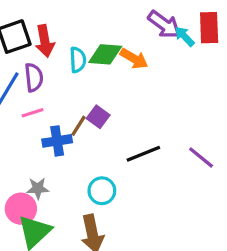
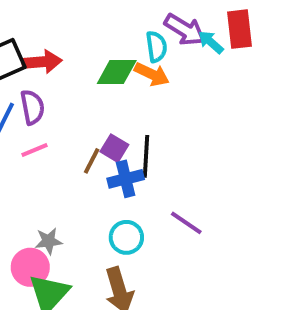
red arrow: (45, 41) -> (42, 62), turned -80
cyan semicircle: (78, 60) -> (156, 47), moved
blue cross: (57, 141) -> (126, 179), moved
black line: (143, 154) -> (146, 156), moved, turned -60
purple line: (201, 157) -> (186, 223), moved

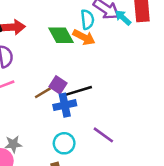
green diamond: (117, 72) -> (61, 35), turned 60
black line: (146, 156) -> (78, 91), turned 68
brown line: (92, 161) -> (43, 93), turned 30

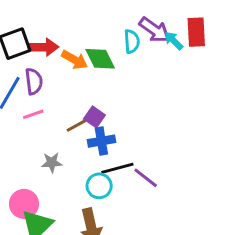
orange arrow: (84, 37) -> (75, 60), moved
black line: (78, 91) -> (117, 168), moved
gray star: (13, 144) -> (52, 163), moved

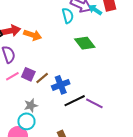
green diamond: (100, 59) -> (85, 43), moved
purple square: (94, 117) -> (28, 74), moved
cyan circle: (99, 186) -> (26, 121), moved

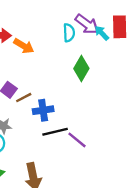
green diamond: (85, 43) -> (81, 68), turned 55

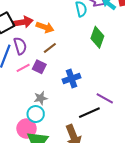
brown line: (24, 98) -> (50, 48), moved
black line: (55, 132) -> (89, 113), moved

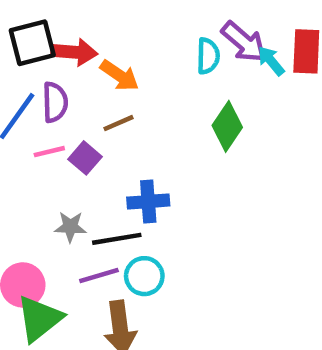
purple line: (105, 98) -> (99, 275), moved, turned -60
black line: (89, 113) -> (117, 239), moved
cyan circle: (36, 114) -> (144, 276), moved

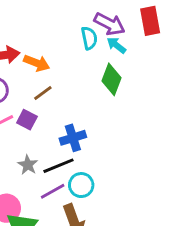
cyan arrow: (271, 61) -> (116, 45), moved
gray star: (70, 227) -> (28, 165), turned -30

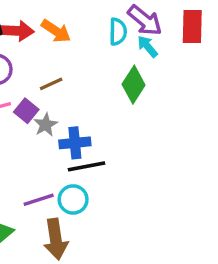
orange arrow: (37, 63) -> (56, 31), moved
gray star: (28, 165) -> (46, 125), moved
black line: (59, 166) -> (86, 166), moved

